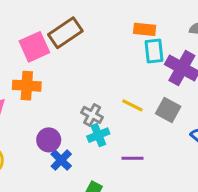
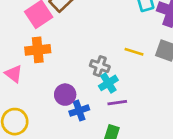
purple line: (133, 158) -> (117, 103), moved
blue cross: (61, 160) -> (79, 111), turned 36

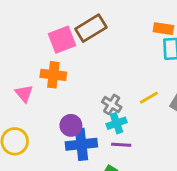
yellow line: (134, 52) -> (149, 98), turned -60
blue cross: (79, 111) -> (81, 144), size x1.5

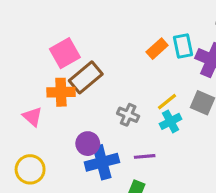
brown rectangle: (91, 28) -> (86, 77), moved
orange rectangle: (163, 29) -> (157, 49), moved, turned -42
cyan cross: (117, 123) -> (170, 121), moved

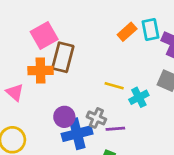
brown rectangle: (86, 77) -> (63, 57), turned -36
yellow line: (167, 102) -> (114, 86), moved, turned 54
gray cross: (128, 115) -> (96, 118), moved

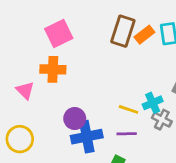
brown rectangle: (63, 57) -> (123, 31), moved
yellow line: (114, 86) -> (129, 109), moved
gray cross: (96, 118) -> (162, 120), moved

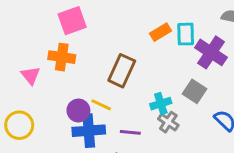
brown rectangle: (123, 31) -> (122, 71), moved
yellow line: (129, 109) -> (101, 105), moved

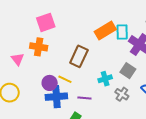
orange rectangle: (160, 32) -> (105, 31), size x1.5
gray cross: (168, 122) -> (122, 94), moved

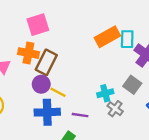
brown rectangle: (79, 56) -> (46, 62), moved
purple circle: (50, 83) -> (41, 84), moved
gray cross: (122, 94) -> (115, 109), moved

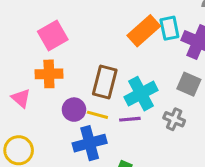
brown rectangle: (46, 62) -> (105, 82), moved
cyan cross: (105, 93) -> (141, 94), moved, size x1.5
purple line: (80, 115) -> (130, 119), moved

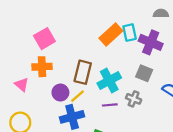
yellow line: (97, 115) -> (78, 96), turned -56
purple line: (130, 119) -> (110, 105), moved

